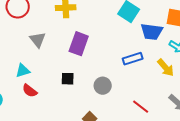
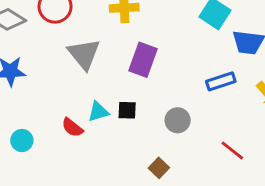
gray triangle: (38, 40) -> (84, 54), size x1.4
cyan triangle: (23, 71) -> (98, 112), moved

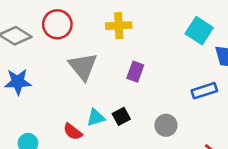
purple rectangle: (143, 60) -> (135, 72), size x0.7
black square: (127, 110) -> (121, 116), turned -30

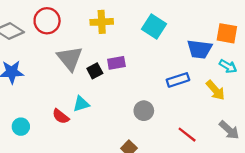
cyan square: (199, 31) -> (154, 26), moved
purple rectangle: (135, 72) -> (116, 63), turned 60
black square: (121, 116) -> (95, 71), moved

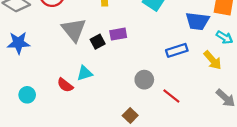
red line: (187, 135) -> (171, 96), moved

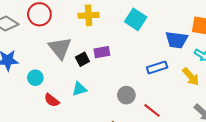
cyan triangle: (85, 73) -> (79, 89), moved
cyan circle: (27, 95) -> (35, 78), moved

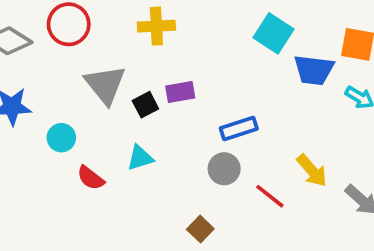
cyan square: (136, 19) -> (274, 33), moved
blue rectangle: (157, 67) -> (239, 129), moved
yellow arrow: (191, 77) -> (312, 171), moved

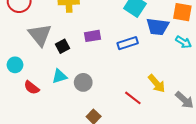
purple rectangle: (180, 92) -> (93, 36), moved
blue rectangle: (239, 129) -> (128, 43), moved
gray circle: (224, 169) -> (83, 82), moved

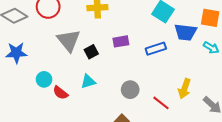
cyan circle: (15, 65) -> (44, 79), moved
gray circle: (83, 82) -> (130, 90), moved
yellow arrow: (157, 83) -> (185, 89), turned 60

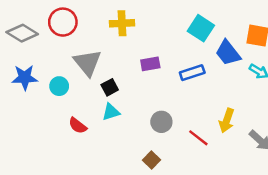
blue trapezoid: (186, 32) -> (228, 53), turned 45
black square: (91, 52) -> (110, 87), moved
cyan circle: (44, 79) -> (59, 86), moved

